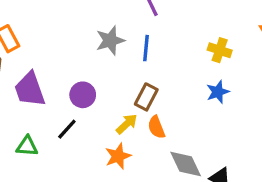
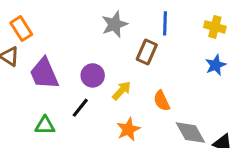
blue line: (146, 48) -> (165, 23), moved
brown rectangle: (146, 97) -> (147, 52), moved
yellow arrow: (127, 124) -> (122, 91), moved

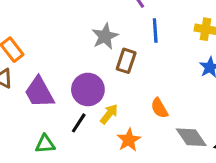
brown rectangle: (147, 52) -> (126, 61), moved
purple circle: (93, 75) -> (88, 89), size x1.4
yellow arrow: (122, 91) -> (109, 114), moved

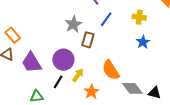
blue line: (155, 30) -> (106, 19), turned 42
orange semicircle: (159, 108) -> (111, 70), size x1.5

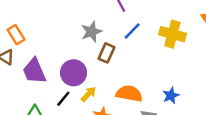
yellow cross: (139, 17) -> (172, 34), size x1.5
blue star: (143, 42) -> (171, 96), moved
orange semicircle: (111, 70) -> (129, 94), turned 125

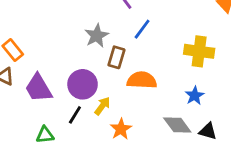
yellow cross: (172, 34) -> (199, 51), moved
orange semicircle: (129, 94) -> (142, 80), moved

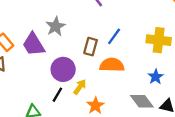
blue line: (142, 29) -> (114, 36), moved
gray star: (97, 36) -> (56, 26), moved
purple trapezoid: (38, 88) -> (34, 44), moved

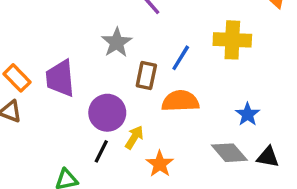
gray star: (56, 26) -> (117, 43), moved
yellow cross: (159, 40) -> (232, 40), moved
purple trapezoid: (34, 44) -> (60, 78), turned 30

